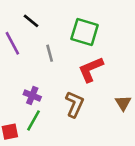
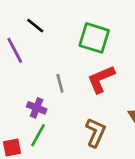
gray line: (50, 53) -> (60, 83), moved
brown L-shape: (75, 104) -> (96, 132), moved

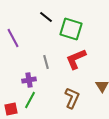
black line: (35, 26) -> (46, 17), moved
purple cross: (37, 108) -> (29, 80), turned -32

